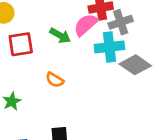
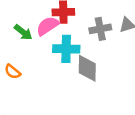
gray cross: (121, 22) -> (100, 29), moved
gray diamond: (135, 65) -> (87, 68), turned 48

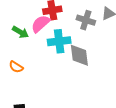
gray cross: (100, 29) -> (86, 20), turned 36

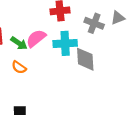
pink semicircle: (40, 24) -> (36, 38), moved
green arrow: (20, 32) -> (19, 43), moved

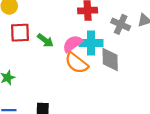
pink semicircle: (36, 38) -> (73, 44), moved
orange semicircle: (19, 67) -> (77, 63), moved, size x1.6

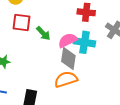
gray diamond: (110, 60) -> (68, 59), moved
orange semicircle: (77, 63) -> (66, 79), moved, turned 115

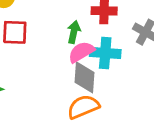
green arrow: (43, 33) -> (74, 32), moved, turned -119

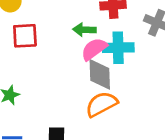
green arrow: (74, 32) -> (84, 30), turned -95

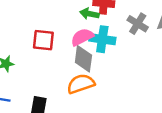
green arrow: (84, 30) -> (89, 14), moved
red square: (25, 36) -> (43, 40), moved

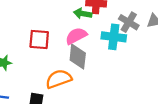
cyan cross: (102, 39) -> (114, 37), moved
orange semicircle: (81, 84) -> (59, 79), moved

